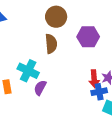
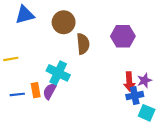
brown circle: (56, 17) -> (64, 22), moved
purple semicircle: (40, 88) -> (50, 91), moved

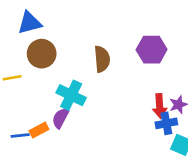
brown circle: (64, 22) -> (42, 54), moved
orange rectangle: (36, 90) -> (39, 130), moved, turned 72
blue line: (17, 94) -> (20, 135), moved

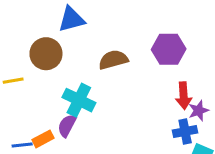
blue triangle: (30, 23) -> (71, 19), moved
brown semicircle: (102, 59) -> (113, 60), turned -100
red arrow: (160, 106) -> (184, 96), moved

